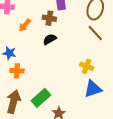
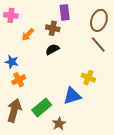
orange cross: (17, 71) -> (19, 80), turned -32
blue triangle: (93, 89) -> (72, 96), moved

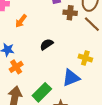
brown cross: (53, 28) -> (70, 13), moved
black semicircle: (52, 49) -> (47, 44), moved

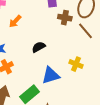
blue triangle: (71, 78) -> (51, 75), moved

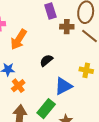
orange arrow: (15, 21) -> (19, 40), size x1.5

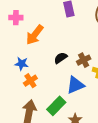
brown cross: (67, 27) -> (84, 60), moved, turned -32

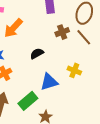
brown cross: (84, 60) -> (62, 32), moved

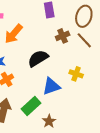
black semicircle: (37, 54) -> (38, 58), size x1.5

